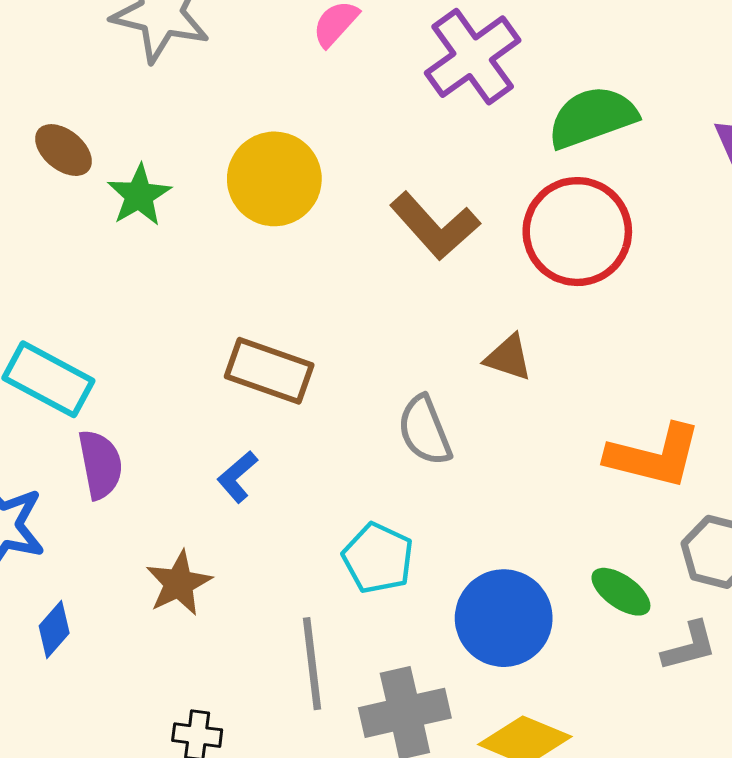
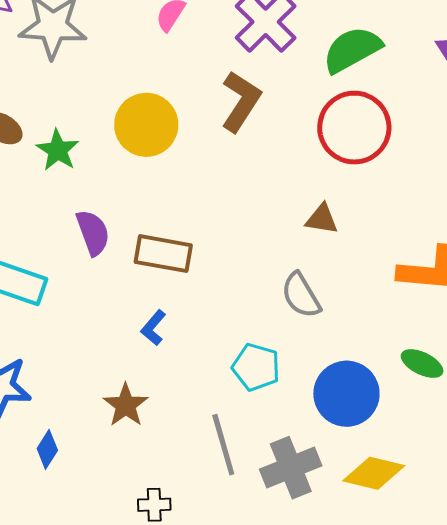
brown L-shape: (435, 226) -> (241, 101), moved, turned -96
gray semicircle: (425, 431) -> (301, 295), moved
purple semicircle: (100, 464) -> (93, 233), moved

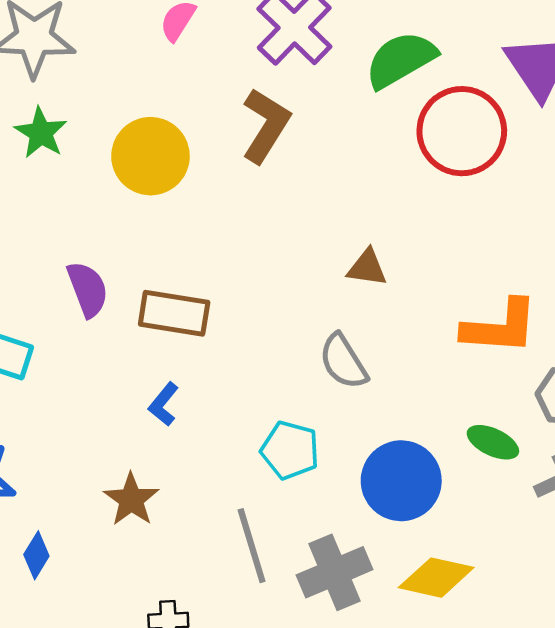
red circle: (354, 128) -> (462, 131), moved
green star: (58, 150) -> (41, 133), moved

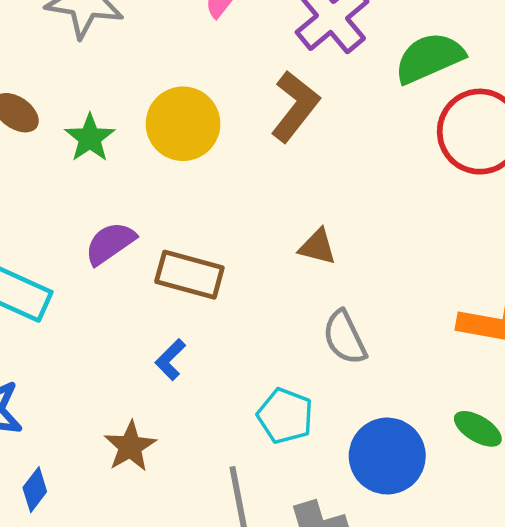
green star: (41, 133) -> (90, 138), moved
brown triangle: (367, 268) -> (317, 247), moved
purple semicircle: (88, 289) -> (110, 243), turned -110

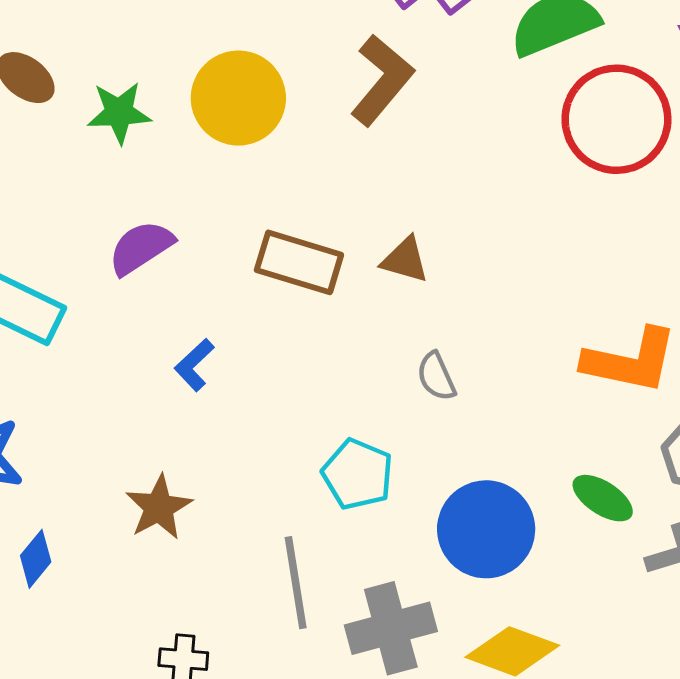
green star: (90, 138) -> (119, 113), turned 30
brown rectangle: (189, 275) -> (299, 262), moved
gray semicircle: (345, 337) -> (436, 376), size x0.7
blue L-shape: (170, 360) -> (194, 365), moved

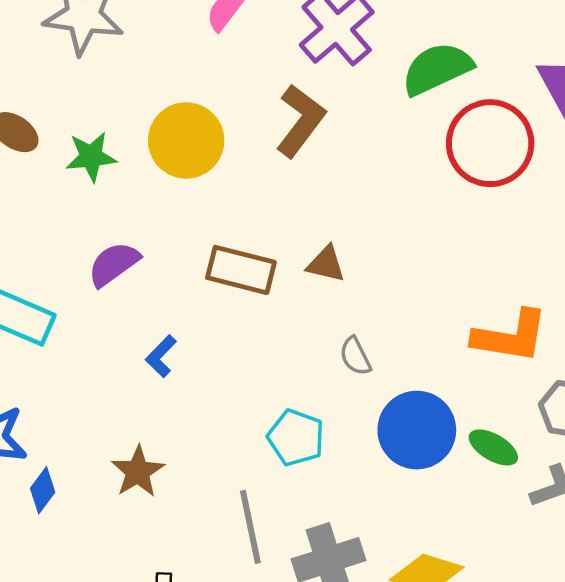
blue circle: (486, 529) -> (417, 430), moved
blue diamond: (36, 559) -> (43, 490), moved

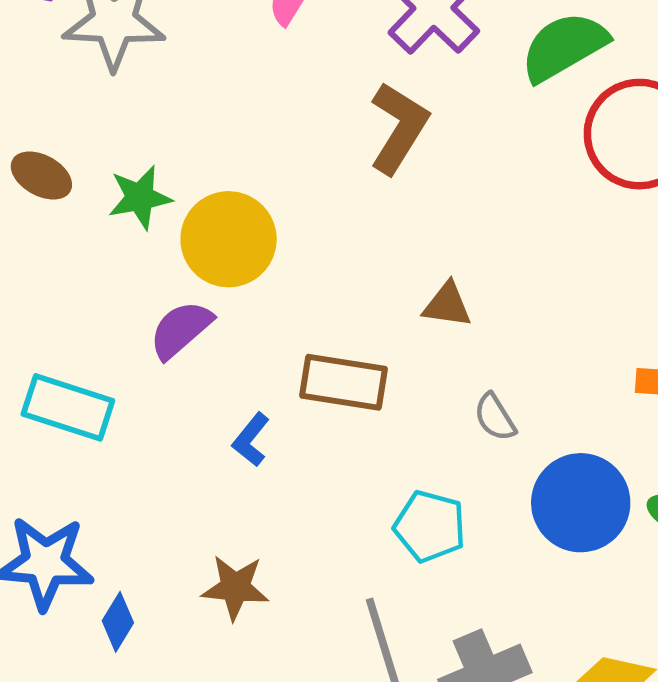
yellow circle: (186, 140) -> (229, 239), moved
brown rectangle: (241, 270) -> (343, 382), moved
brown star: (138, 472) -> (235, 587), turned -30

